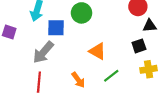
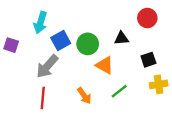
green circle: (82, 13) -> (88, 44), moved
black triangle: (150, 26) -> (121, 38), moved
blue square: (56, 28) -> (61, 41), turned -30

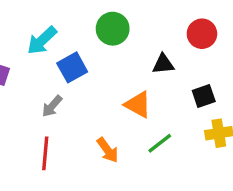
cyan arrow: (40, 23) -> (42, 40), turned 30
green circle: (88, 44) -> (113, 29), moved
gray arrow: (47, 66) -> (52, 106), size x0.6

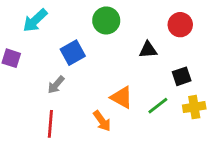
cyan arrow: (42, 40) -> (35, 20), moved
orange triangle: (138, 105) -> (122, 97), moved
green line: (160, 143) -> (158, 106), moved

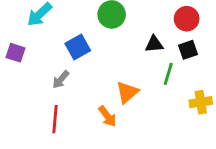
black square: (182, 76) -> (188, 50), moved
orange triangle: (122, 97) -> (127, 92), turned 50
green line: (158, 106) -> (168, 74), moved, turned -35

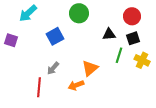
gray arrow: (61, 80) -> (53, 68), moved
yellow cross: (201, 102) -> (142, 60), moved, turned 35
orange arrow: (107, 116) -> (76, 85), turned 105

